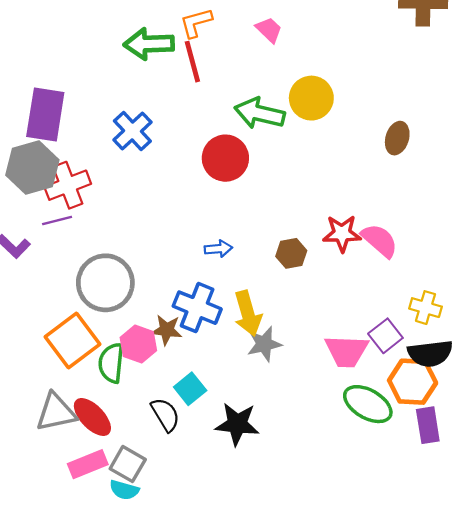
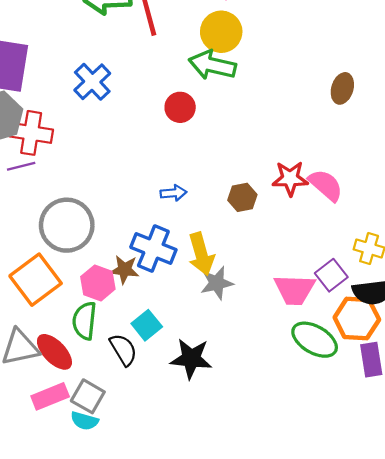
yellow circle: (311, 98) -> (221, 32), moved
red circle: (225, 158) -> (180, 107), size x0.7
red cross: (68, 185) -> (31, 133), turned 30
green semicircle: (111, 363) -> (84, 321), moved

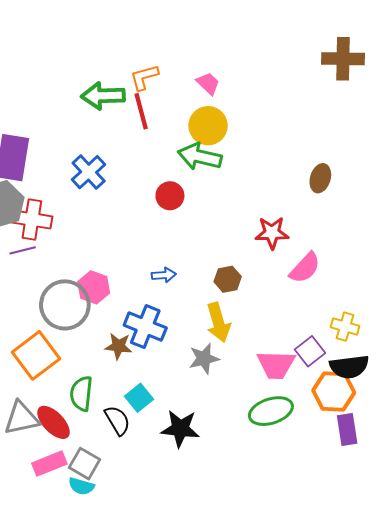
red star: (290, 178) -> (272, 233), moved
pink semicircle: (326, 185) -> (305, 268), turned 92
yellow arrow: (201, 254) -> (218, 322), moved
pink hexagon: (98, 283) -> (94, 287), moved
green ellipse: (315, 340) -> (271, 411), moved, turned -48

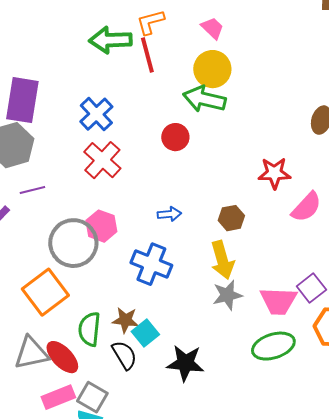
red cross: (32, 219) -> (102, 160), moved, turned 33
brown star: (118, 346) -> (125, 320), moved
gray star: (204, 359) -> (227, 295), moved

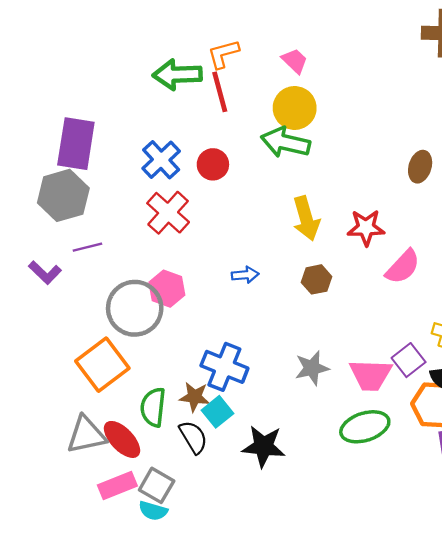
red circle: (175, 137) -> (213, 164), moved
yellow arrow: (222, 260) -> (306, 218), moved
blue cross: (151, 264) -> (224, 367), moved

